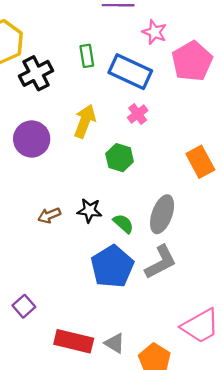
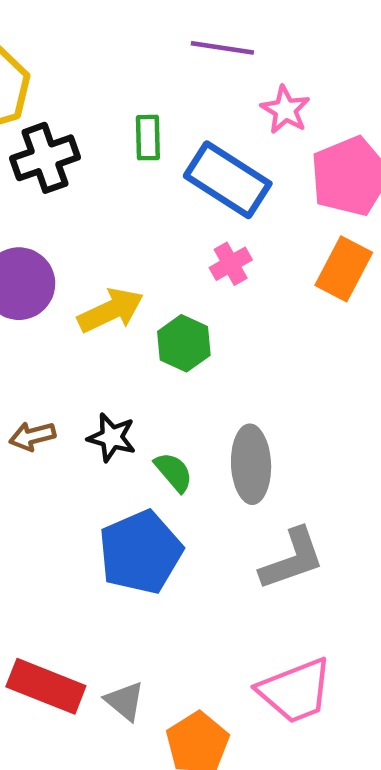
yellow arrow: (85, 121) -> (111, 310), moved, turned 36
orange rectangle: (200, 162) -> (344, 269), moved, turned 48
gray ellipse: (162, 214) -> (251, 464), turned -30
gray L-shape: (161, 262) -> (292, 559), moved

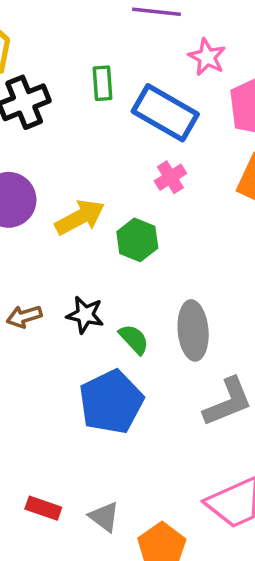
red rectangle: (46, 686) -> (43, 508), size x0.6

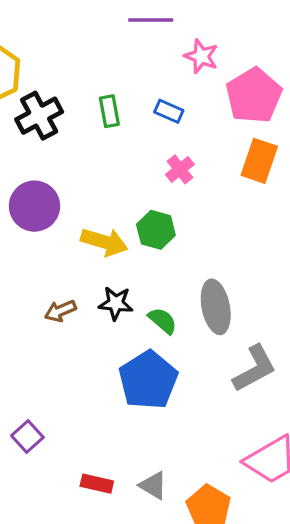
green rectangle: (103, 83) -> (109, 111), moved
blue rectangle: (165, 113) -> (169, 111), size x0.5
yellow arrow: (80, 217) -> (104, 242), moved, turned 51

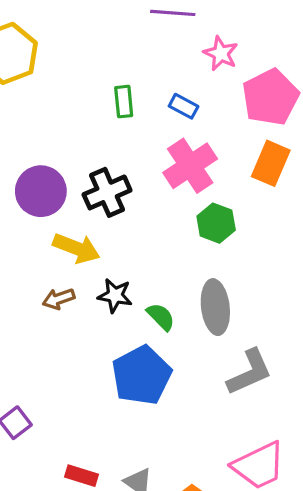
black cross: (39, 116) -> (107, 192), moved
pink cross: (180, 169) -> (190, 166), size x1.8
green hexagon: (156, 230) -> (216, 223), moved
yellow arrow: (104, 242) -> (76, 248), moved

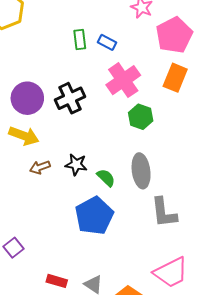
blue rectangle: (184, 106) -> (107, 42), moved
yellow arrow: (76, 248) -> (24, 136), moved
gray L-shape: (250, 372) -> (164, 212), turned 108

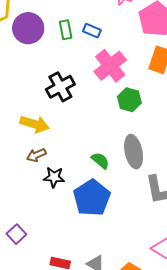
purple circle: (27, 98) -> (28, 28), moved
yellow arrow: (24, 136) -> (35, 124), moved
black star: (76, 165) -> (54, 177), moved

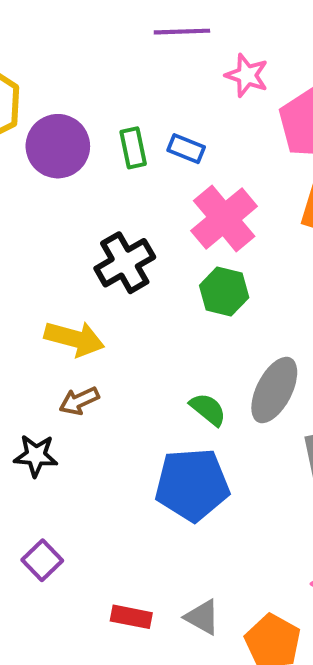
green hexagon: (129, 100) -> (224, 291), moved
gray ellipse: (134, 152) -> (274, 390), turned 40
black star: (54, 177) -> (36, 456), moved
blue pentagon: (92, 198) -> (192, 485), turned 30

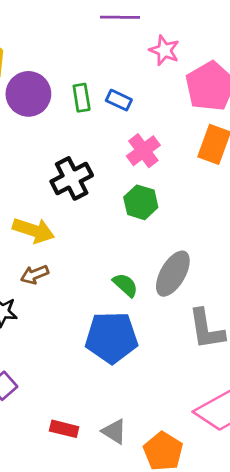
pink cross: (224, 218) -> (143, 151), size x0.7

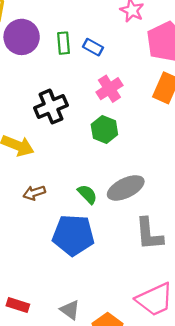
gray ellipse: (173, 274) -> (126, 188), turned 30
brown arrow: (35, 275) -> (34, 193), moved
red rectangle: (64, 429) -> (18, 305), moved

